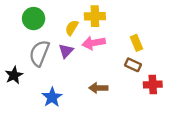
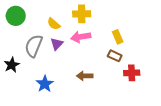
green circle: (34, 19) -> (16, 16), moved
yellow semicircle: (72, 28) -> (54, 24), moved, turned -80

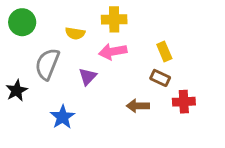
yellow semicircle: (54, 24) -> (75, 33), turned -32
purple triangle: (57, 44) -> (88, 77), moved
brown arrow: (85, 76) -> (138, 106), moved

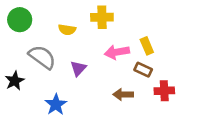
pink arrow: (113, 51) -> (117, 52), moved
gray semicircle: (47, 64) -> (42, 57), turned 104

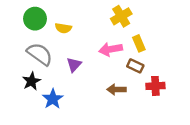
yellow cross: (102, 17) -> (121, 16), moved, turned -30
green circle: (20, 20) -> (35, 19), moved
black star: (15, 81) -> (31, 81), moved

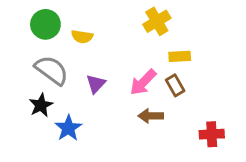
yellow rectangle: (139, 43) -> (180, 56), turned -70
pink arrow: (111, 49) -> (143, 82), moved, turned -35
brown rectangle: (135, 66) -> (175, 85), turned 35
red cross: (155, 86) -> (212, 134), moved

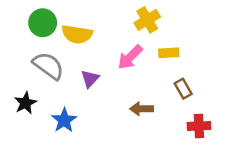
yellow semicircle: (82, 37) -> (77, 34), size x1.5
pink arrow: (143, 82) -> (130, 57), moved
brown rectangle: (175, 85) -> (183, 89), moved
black star: (41, 105) -> (25, 103), moved

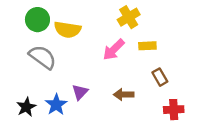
purple triangle: (90, 79) -> (80, 92), moved
black star: (25, 103) -> (26, 107), moved

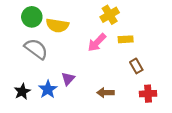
brown arrow: (124, 95) -> (105, 93), moved

